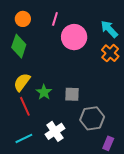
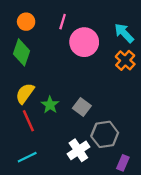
gray square: (72, 94) -> (82, 107), turned 35
white cross: (55, 131) -> (78, 150), moved

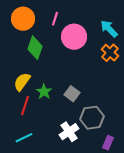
orange circle: (26, 22) -> (23, 19), size x1.5
green diamond: (22, 52) -> (35, 48), moved
red line: (28, 121) -> (25, 106), turned 42

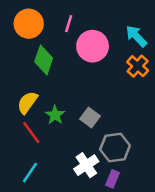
red line: (25, 106) -> (31, 133), turned -54
cyan line: (24, 138) -> (30, 173), turned -30
purple rectangle: (108, 143) -> (113, 179), moved

